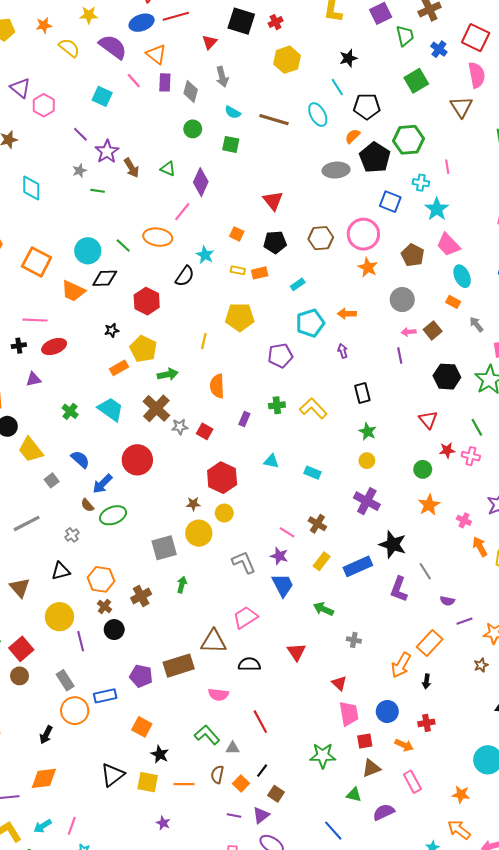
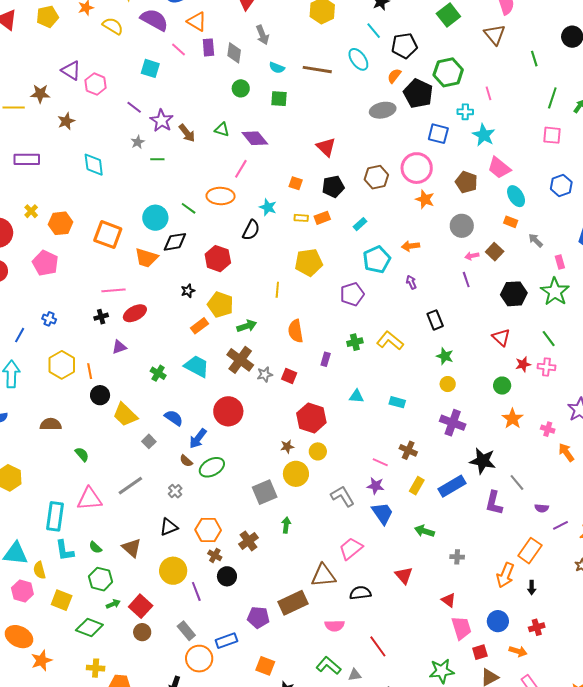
purple diamond: (201, 182) -> (255, 138), turned -56

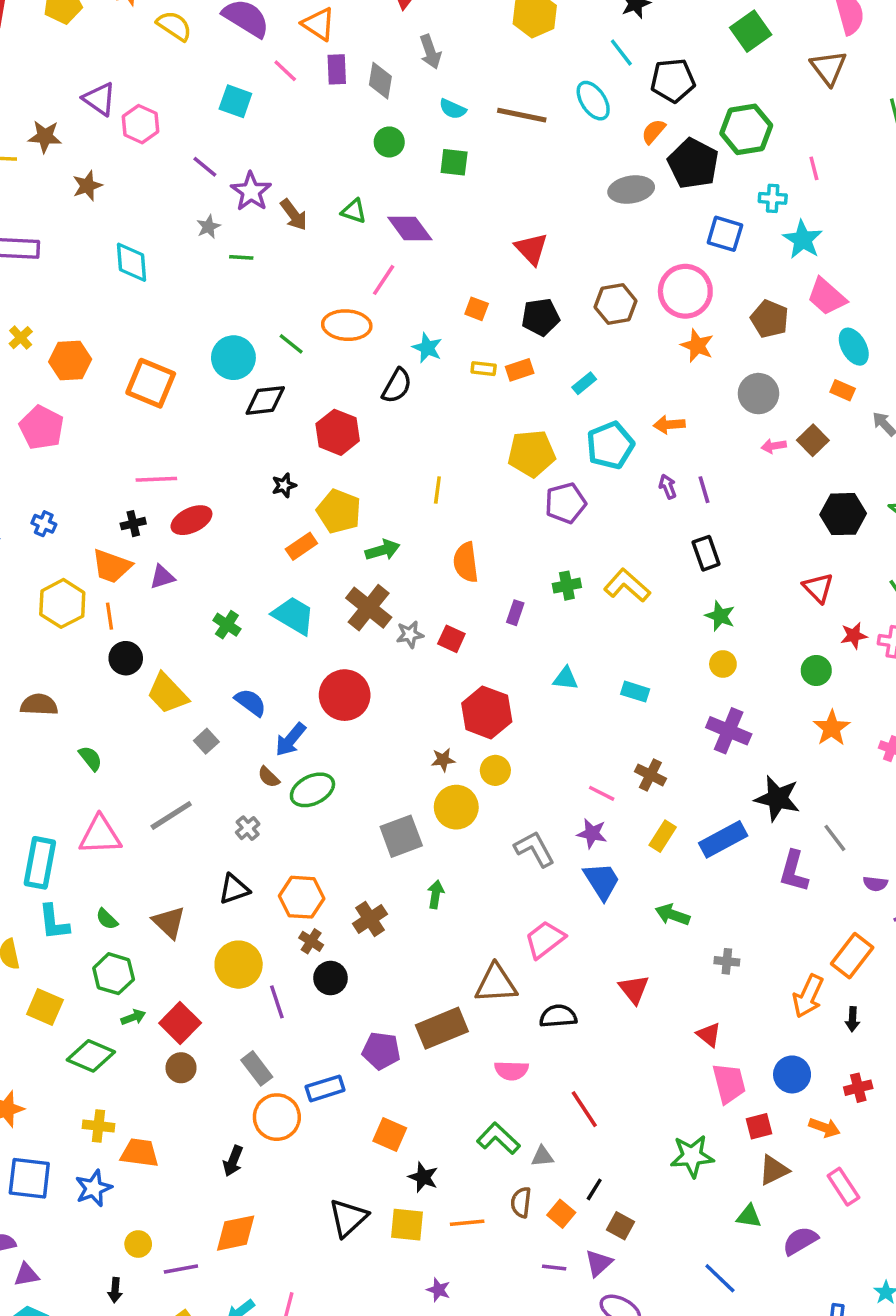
orange trapezoid: (146, 258) -> (112, 566), moved
yellow pentagon: (309, 262) -> (532, 453), moved
purple line: (466, 280) -> (704, 490), moved

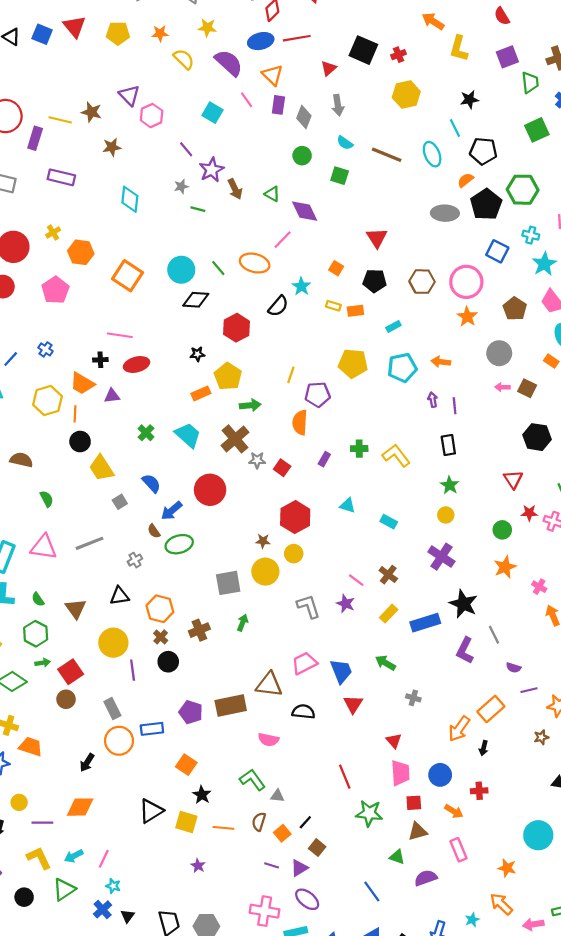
brown square: (813, 440) -> (527, 388), turned -30
purple pentagon: (565, 503) -> (318, 395), moved
blue trapezoid: (602, 881) -> (341, 671), moved
red line: (584, 1109) -> (345, 777), moved

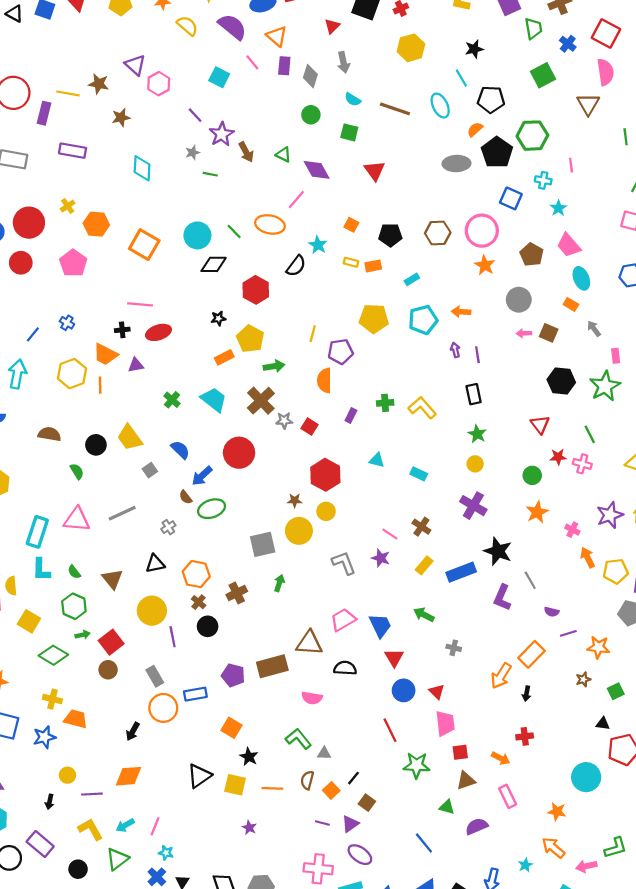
red triangle: (377, 238) -> (375, 171), moved
cyan star: (544, 264) -> (558, 208), size x0.7
black circle: (80, 442) -> (96, 445), moved
blue circle: (440, 775) -> (404, 690), moved

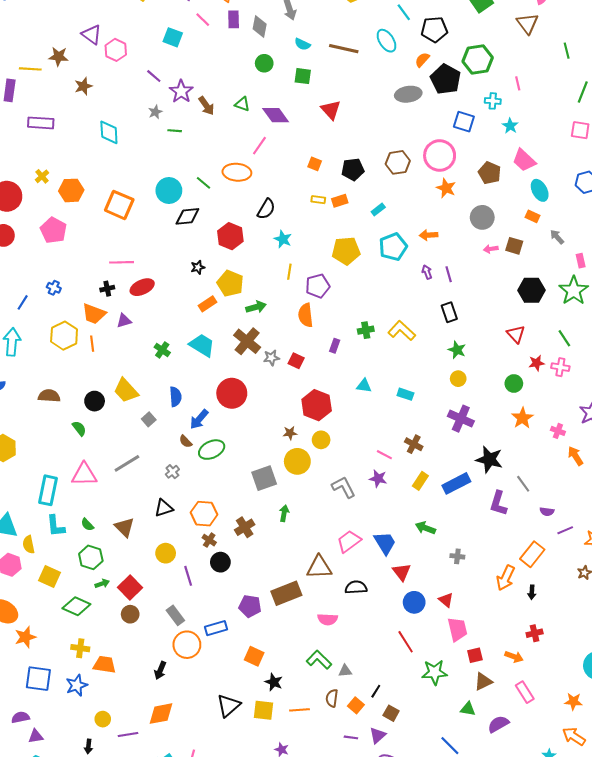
cyan star: (318, 245) -> (283, 239), moved
blue semicircle: (180, 450) -> (175, 397), turned 48
yellow circle: (152, 611) -> (166, 553), size x0.7

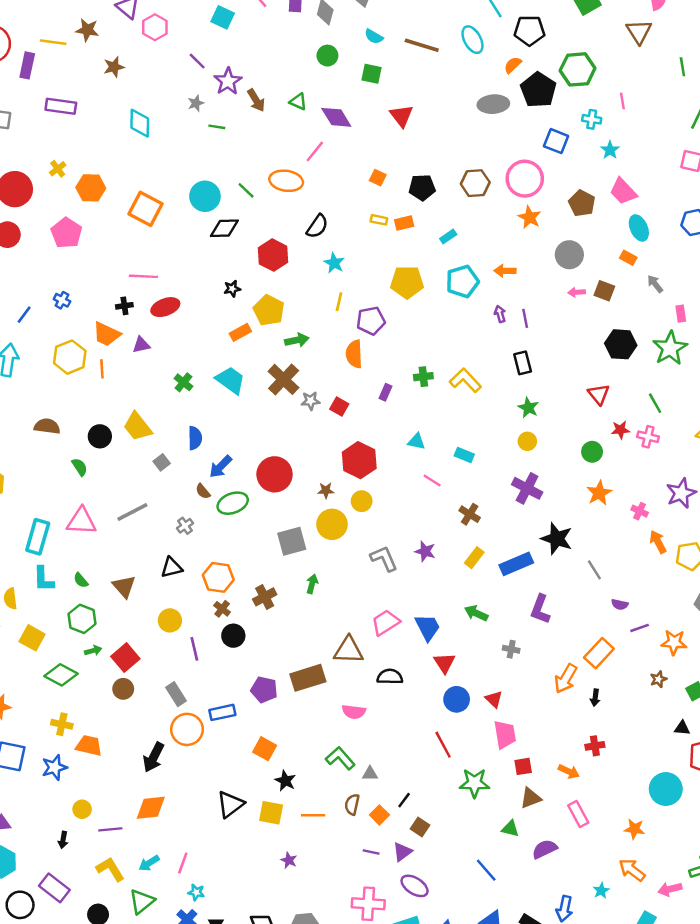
red circle: (232, 393) -> (275, 474), moved
pink line: (384, 455) -> (432, 480), moved
purple L-shape: (498, 503) -> (540, 609), moved
black arrow: (160, 670) -> (154, 757), size x1.4

